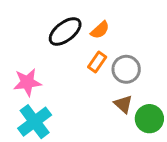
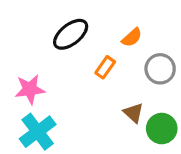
orange semicircle: (100, 30) -> (132, 37), moved
gray circle: (126, 69) -> (160, 69), moved

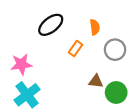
orange semicircle: (132, 37) -> (95, 27), turned -56
brown triangle: (133, 113) -> (96, 81), turned -35

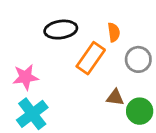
black ellipse: (51, 25) -> (61, 30), turned 30
orange rectangle: (76, 49) -> (91, 58), size x1.6

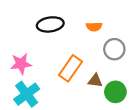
orange semicircle: (114, 32) -> (94, 27), turned 96
orange rectangle: (91, 58) -> (71, 68), moved

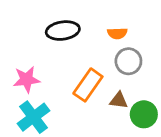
gray circle: (114, 49) -> (128, 61), moved

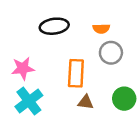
orange rectangle: (88, 85) -> (76, 73), turned -32
brown triangle: (119, 100) -> (86, 102), moved

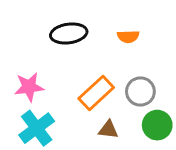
gray circle: (111, 53) -> (140, 91), moved
orange rectangle: (76, 73) -> (96, 93), turned 44

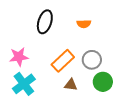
black ellipse: (69, 34) -> (45, 22), turned -65

